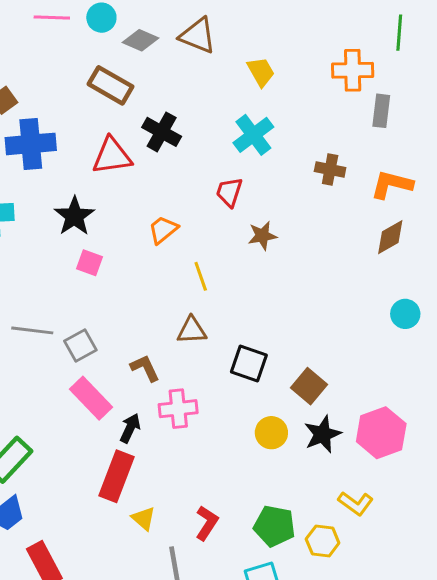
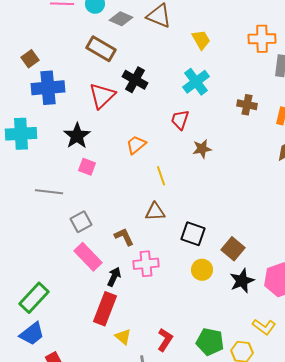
red triangle: (112, 156) -> (102, 96), turned -36
gray line: (32, 330) -> (49, 192), moved
yellow circle: (271, 433) -> (202, 270), moved

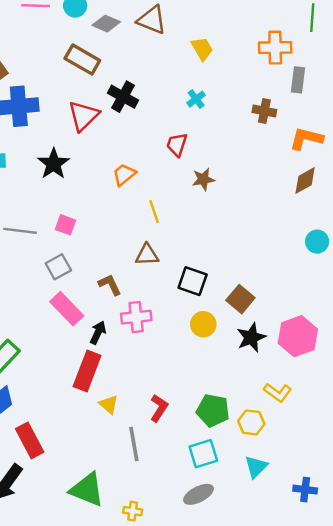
cyan cross: (196, 82) -> (196, 99), size x0.6
brown cross: (247, 105) -> (264, 111), moved
pink square: (87, 167) -> (66, 225), moved

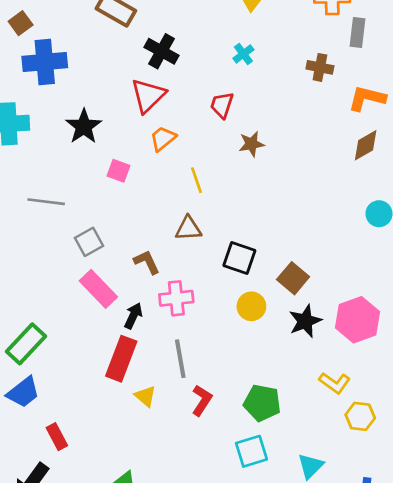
red triangle: (83, 116) -> (148, 96), moved
pink square: (66, 225) -> (119, 171), moved
yellow hexagon: (251, 422) -> (360, 416), moved
red rectangle: (30, 440) -> (57, 437), size x0.7
gray line: (134, 444) -> (180, 359), moved

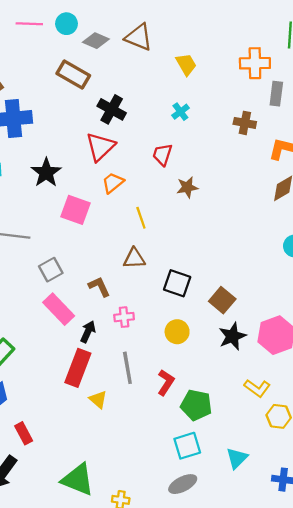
pink square: (119, 171) -> (76, 210), size x1.5
pink cross: (176, 298) -> (124, 317), size x0.7
yellow circle: (251, 306) -> (177, 332), moved
red L-shape: (202, 400) -> (166, 382), moved

